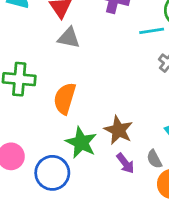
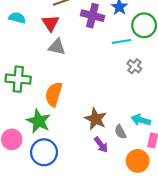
green star: (81, 143) -> (39, 121), moved
gray semicircle: (154, 159) -> (120, 132), moved

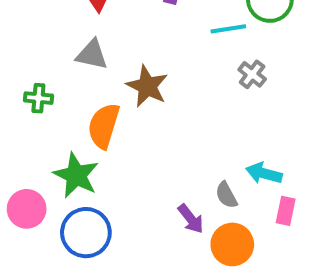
gray triangle: (57, 47) -> (92, 55), moved
green cross: (18, 79) -> (38, 98), size x0.6
brown star: (96, 119) -> (147, 86), moved
orange circle: (138, 161) -> (232, 244), moved

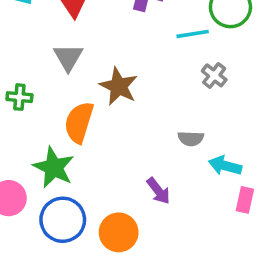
gray triangle: (92, 55) -> (68, 57), turned 48
gray semicircle: (226, 195) -> (191, 139), moved, turned -60
purple arrow: (191, 219) -> (158, 191), moved
orange circle: (232, 244) -> (119, 232), moved

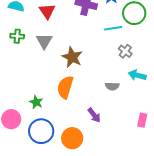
green cross: (19, 97) -> (17, 36), moved
orange semicircle: (79, 122) -> (65, 87), moved
cyan arrow: (225, 166) -> (137, 75), moved
green star: (54, 167) -> (36, 102), size x0.6

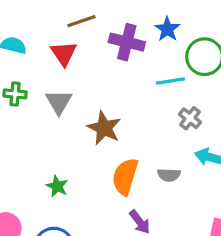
orange semicircle: (65, 87) -> (125, 177), moved
green star: (36, 102) -> (57, 186), moved

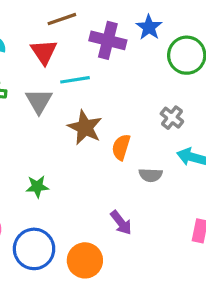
cyan line: (171, 81) -> (75, 80), moved
orange semicircle: (125, 177) -> (121, 147), moved, size x0.7
green star: (57, 186) -> (37, 187), turned -30

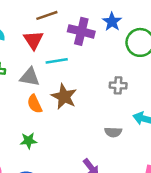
gray triangle: (39, 101) -> (30, 77), turned -50
gray cross: (172, 118) -> (118, 85), moved, turned -35
orange semicircle: (121, 147) -> (35, 104), moved, turned -42

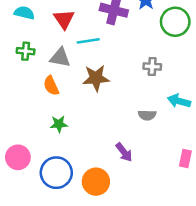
brown star: (64, 97) -> (96, 78), turned -30
orange semicircle: (35, 104) -> (51, 86), moved

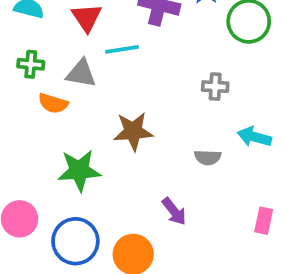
brown star: (96, 78) -> (133, 131), moved
orange semicircle: (51, 86) -> (53, 103), moved, turned -48
green star: (59, 124) -> (79, 170), size x1.6

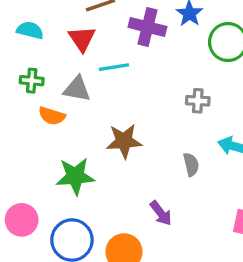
gray semicircle: (208, 157) -> (191, 165), turned -105

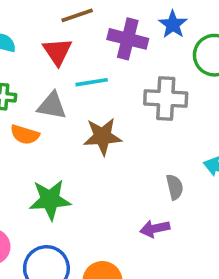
gray cross: (198, 101) -> (166, 98), moved, size x1.6
brown star: (124, 141) -> (102, 136), moved
purple arrow: (161, 213) -> (155, 229), moved, turned 116

